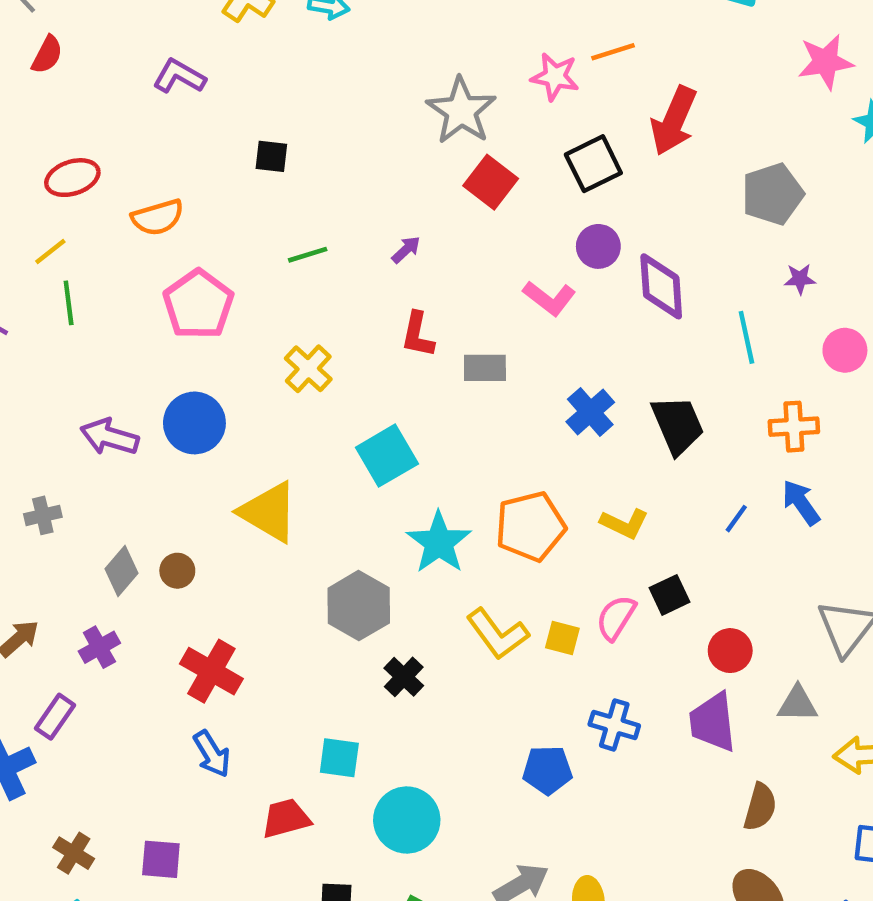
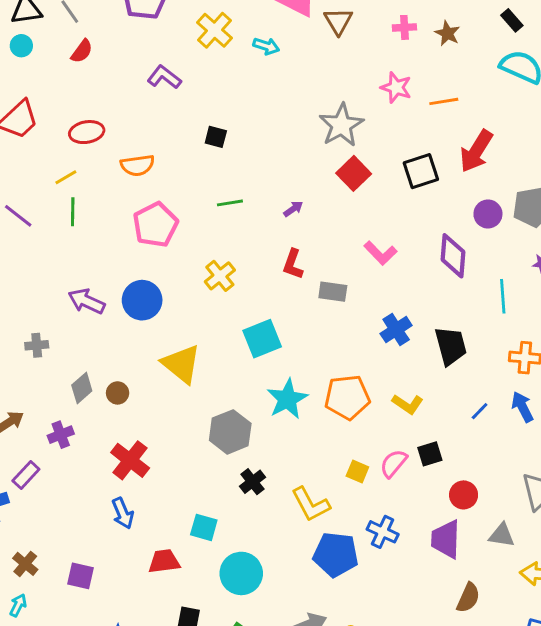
pink star: (555, 77) -> (396, 88), moved
purple circle: (598, 246) -> (488, 214), moved
yellow L-shape: (497, 634) -> (311, 504), moved
blue pentagon: (547, 770) -> (336, 554), size x1.4

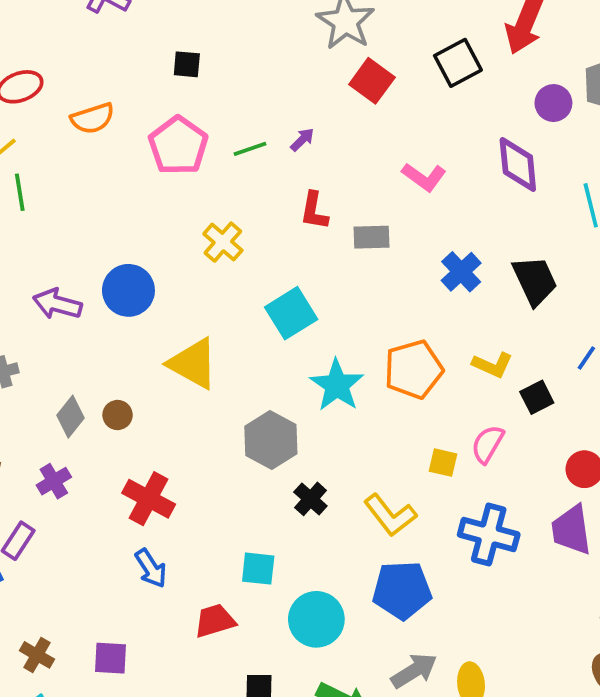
green line: (230, 203) -> (250, 149), moved
pink pentagon: (155, 225) -> (178, 146), moved
black square: (430, 454) -> (537, 397), moved
blue cross: (383, 532) -> (489, 534), size x1.4
blue pentagon: (336, 554) -> (402, 590), moved

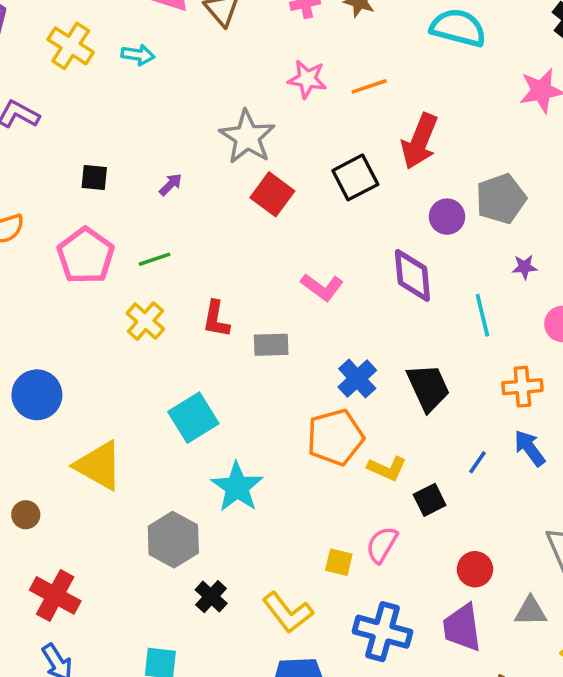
purple arrow: (302, 140) -> (171, 184), moved
yellow cross: (223, 242) -> (145, 321), moved
orange pentagon: (414, 369) -> (335, 437), moved

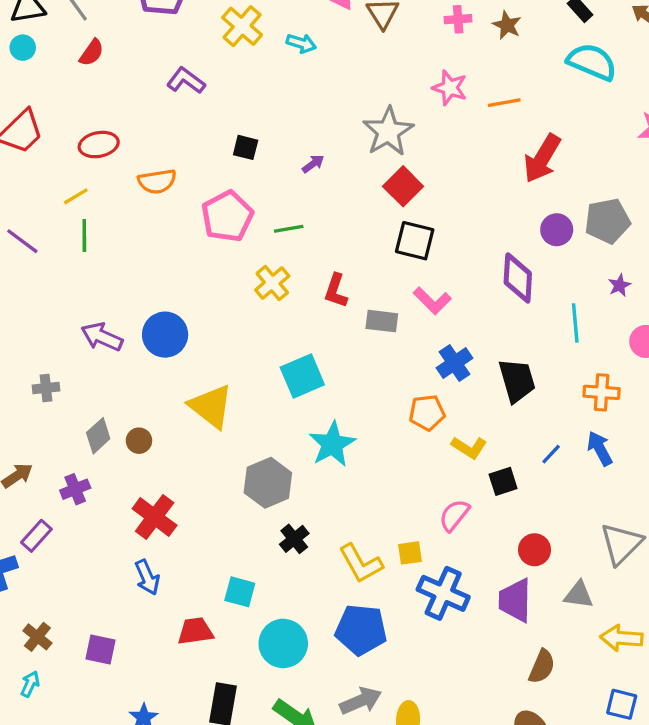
black square: (355, 177) -> (415, 241), moved, turned 33
purple star: (525, 267) -> (619, 285), turned -30
pink L-shape: (322, 287) -> (432, 301), moved
orange pentagon: (335, 437) -> (427, 413), size x0.7
yellow square: (339, 562) -> (410, 553), moved, turned -30

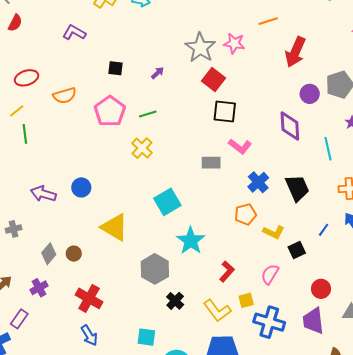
pink star: (450, 88) -> (234, 43), moved
red L-shape: (336, 291) -> (227, 271), moved, turned -150
blue circle: (165, 335) -> (81, 187), size x0.7

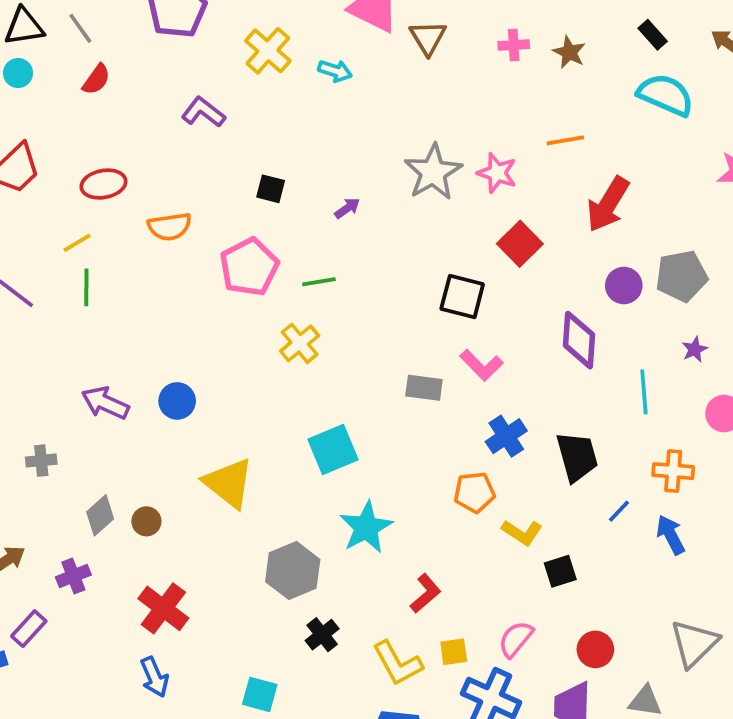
red square: (214, 80) -> (520, 244), moved
blue line: (324, 230) -> (619, 511), moved
pink semicircle: (270, 274) -> (516, 639), moved

